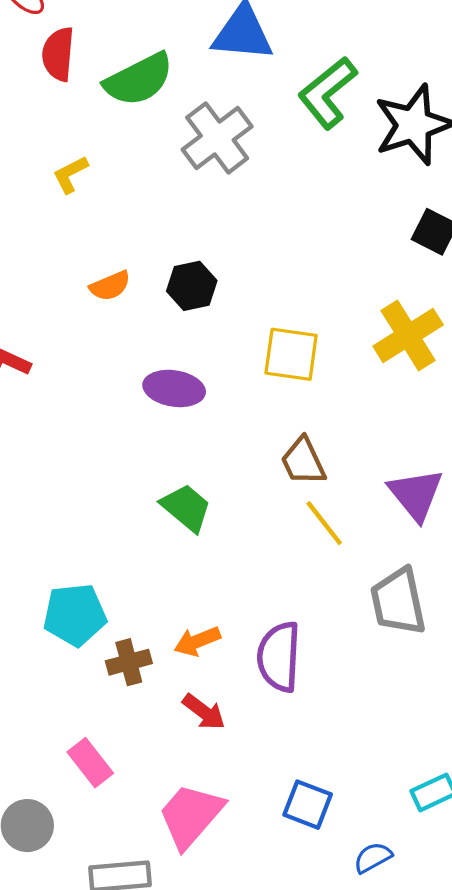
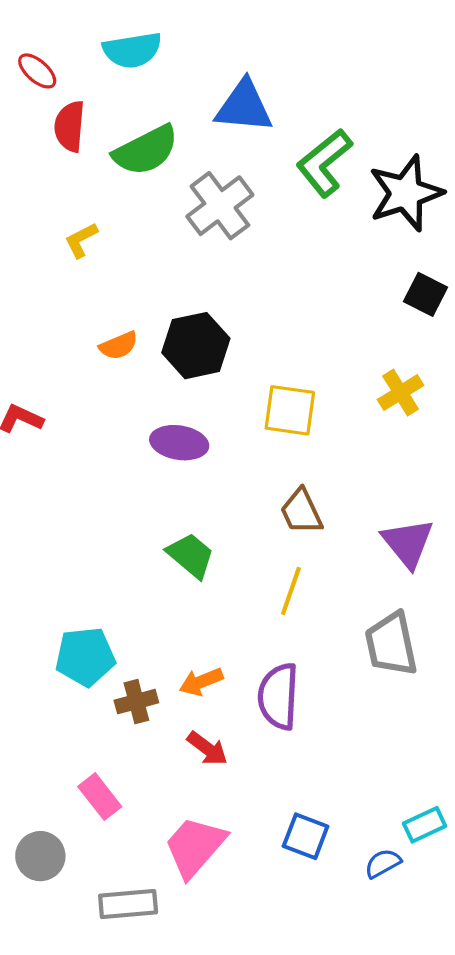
black hexagon: (192, 286) -> (196, 346), size x1.4
yellow cross: (408, 336) -> (401, 393), size x0.7
yellow line: (324, 523) -> (291, 591), moved, turned 57
blue semicircle: (373, 858) -> (383, 863), moved

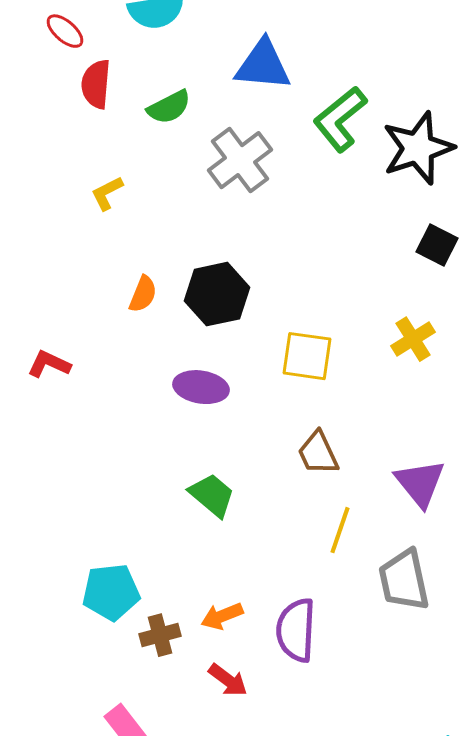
green semicircle: (146, 150) -> (169, 107), size x0.7
orange semicircle: (119, 346) -> (143, 294), turned -45
yellow line: (291, 591) -> (340, 530), moved

